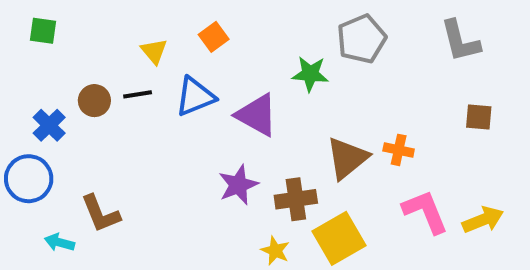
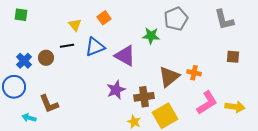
brown circle: (94, 101) -> (46, 58), moved
pink L-shape: (425, 212) -> (207, 103), turned 80
yellow arrow: (483, 220) -> (235, 107), turned 30

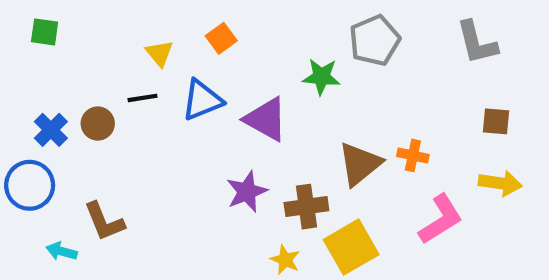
yellow arrow: (235, 107) -> (500, 183), moved

